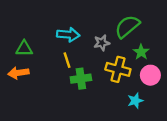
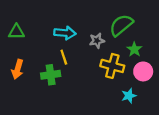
green triangle: (24, 49) -> (16, 32), moved
orange arrow: (18, 73) -> (18, 69), turned -66
green cross: (81, 79) -> (51, 75), moved

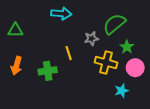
cyan arrow: (65, 33) -> (61, 14), moved
yellow line: (64, 57) -> (69, 53), moved

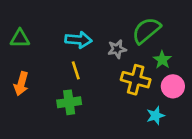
cyan arrow: (61, 14) -> (78, 40), moved
yellow line: (69, 53) -> (76, 70), moved
green cross: (48, 71) -> (69, 102), moved

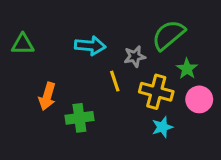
yellow line: (76, 70) -> (115, 81), moved
orange arrow: (21, 84) -> (47, 96), moved
cyan star: (156, 116) -> (162, 127), moved

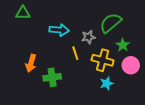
green triangle: (23, 44) -> (23, 13), moved

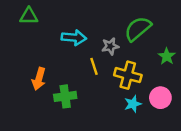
green star: (123, 45) -> (167, 56), moved
pink circle: (131, 65) -> (160, 98), moved

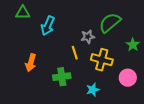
cyan arrow: (74, 38) -> (48, 26), moved, turned 108
green cross: (65, 96) -> (62, 77), moved
cyan star: (133, 104) -> (93, 90), moved

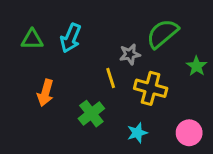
green triangle: (23, 13) -> (32, 39), moved
green cross: (62, 77) -> (91, 114), turned -30
pink circle: (128, 78) -> (189, 133), moved

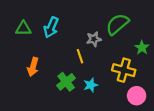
yellow cross: (151, 88) -> (124, 70), moved
cyan star: (137, 133) -> (91, 85), moved

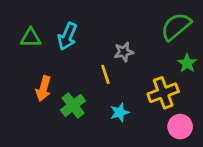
green semicircle: (117, 24) -> (176, 27), moved
yellow cross: (124, 70) -> (163, 93), turned -35
green cross: (66, 82) -> (73, 105), moved

